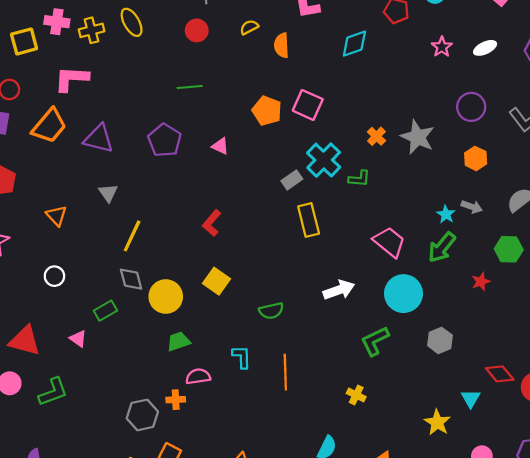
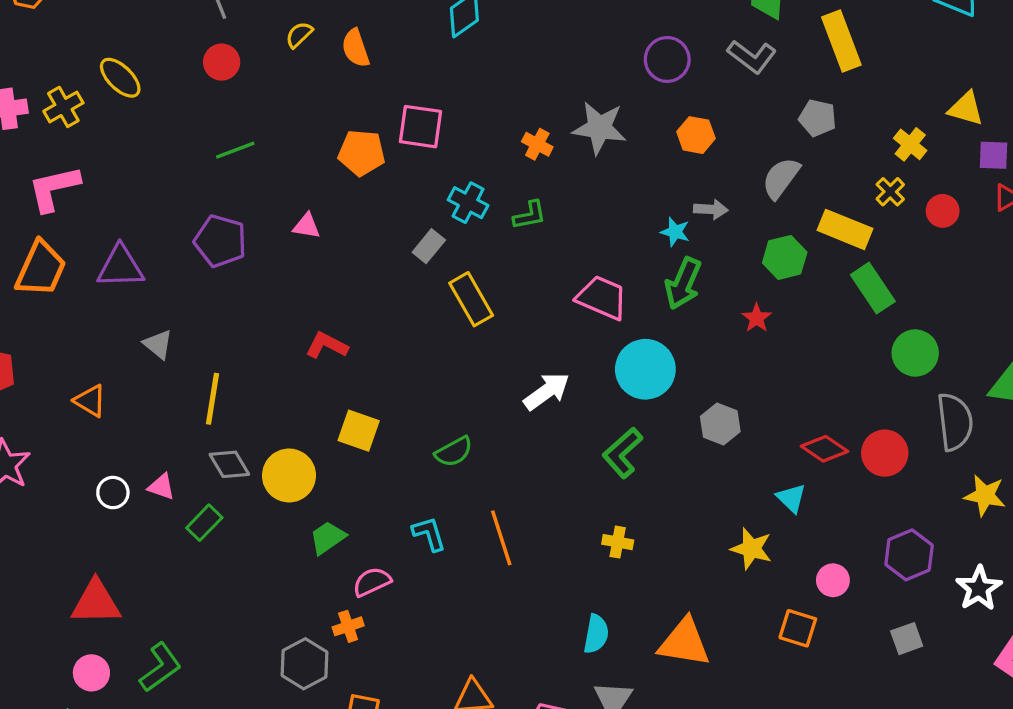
cyan cross: (324, 160) -> (468, 203), size x0.7
red L-shape: (212, 223) -> (327, 345), turned 92
pink triangle: (78, 339) -> (161, 487), moved

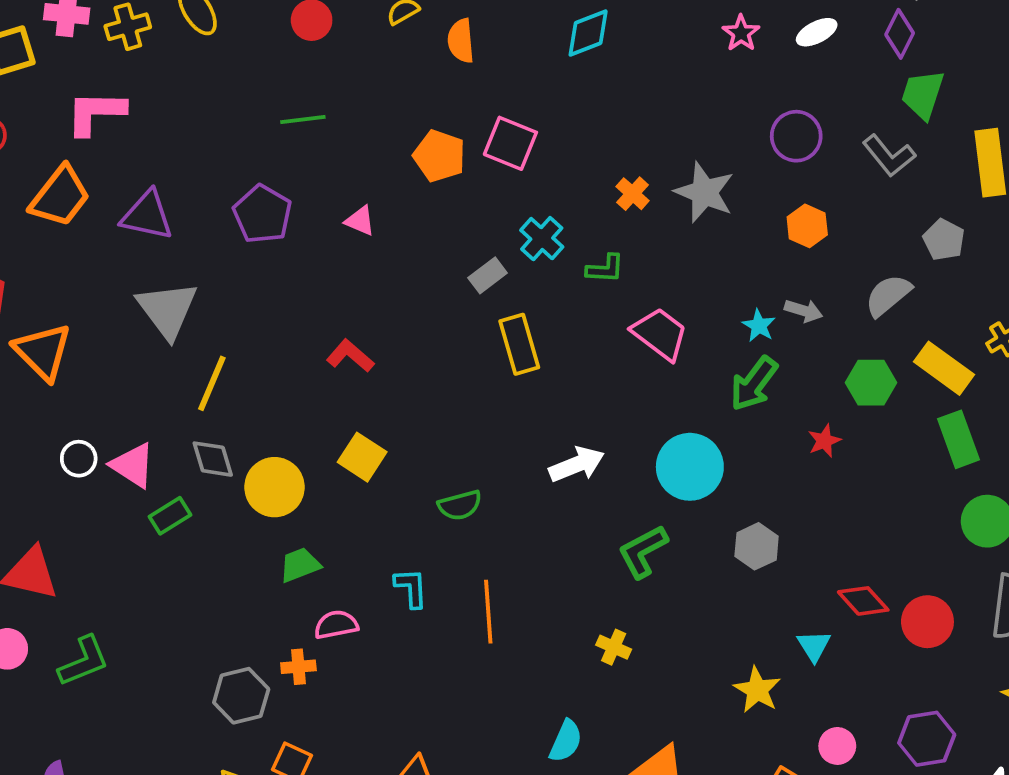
pink trapezoid: (602, 298) -> (660, 334), moved
gray triangle: (158, 344) -> (167, 310), size x1.8
orange triangle: (90, 401) -> (43, 352), moved, size x1.6
pink triangle: (161, 487) -> (133, 465), size x1.5

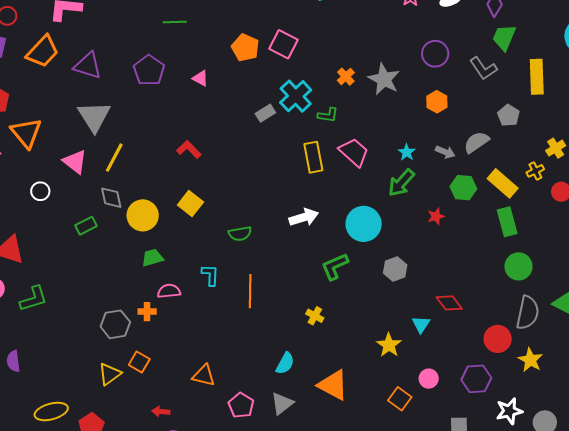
cyan cross: (542, 239) -> (296, 96), size x1.4
gray arrow: (804, 311) -> (445, 152), moved
yellow rectangle: (519, 344) -> (313, 157), moved
pink triangle: (133, 465) -> (75, 162), moved
red circle: (927, 622) -> (498, 339), moved

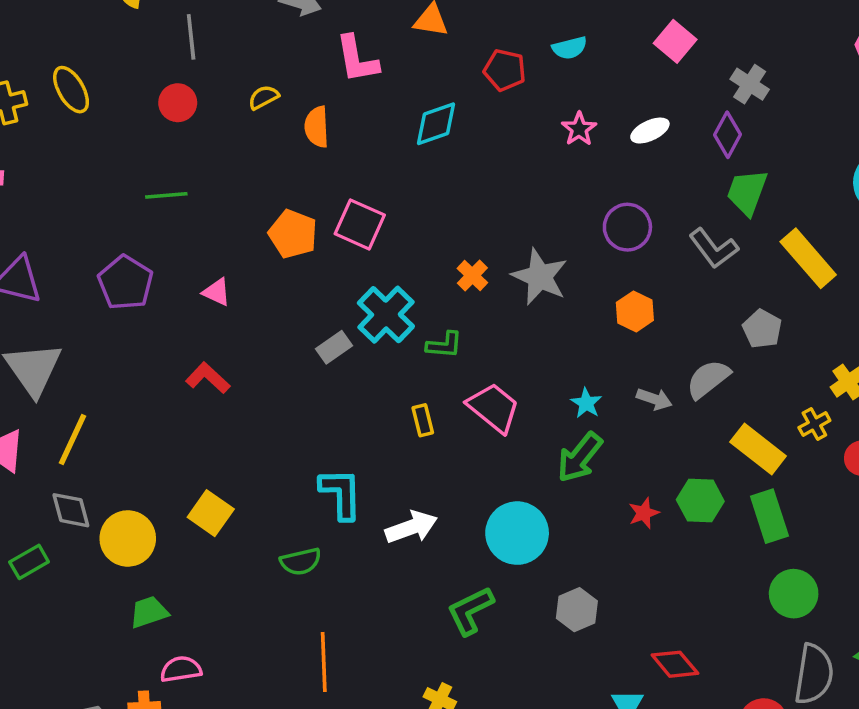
yellow rectangle: (537, 77) -> (808, 258), turned -36
red L-shape: (189, 149) -> (208, 378), moved
yellow rectangle: (313, 157) -> (423, 420), size x0.6
green hexagon: (463, 188) -> (700, 501), moved
cyan L-shape: (210, 275) -> (341, 494), moved, size x1.4

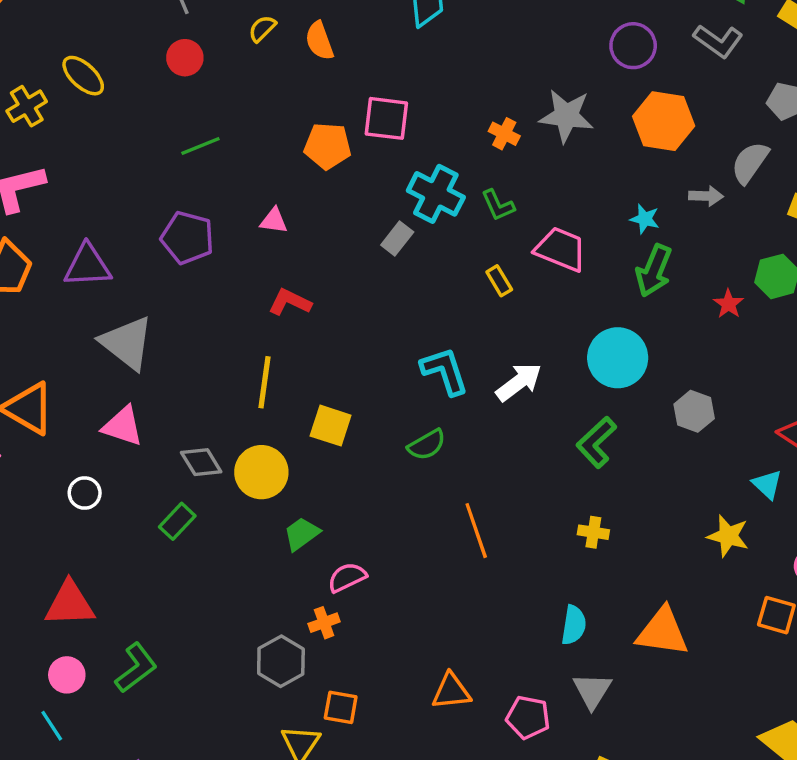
orange hexagon: (635, 311) -> (664, 121), size x1.6
green L-shape: (444, 345) -> (498, 205), turned 78
yellow line: (72, 439) -> (264, 382), moved

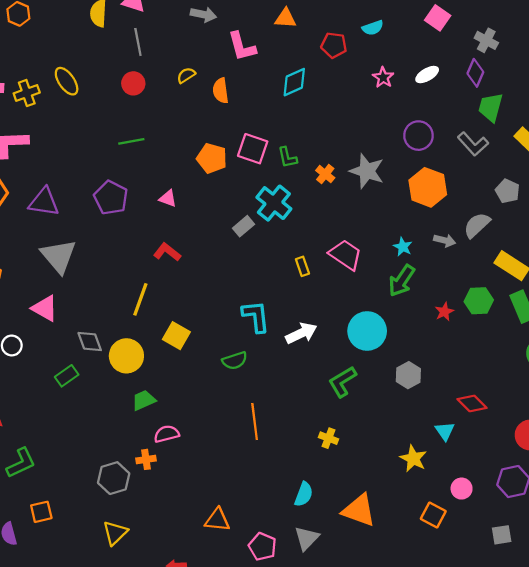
green L-shape: (498, 205) -> (287, 158), moved
orange square: (341, 707) -> (41, 512), moved, turned -35

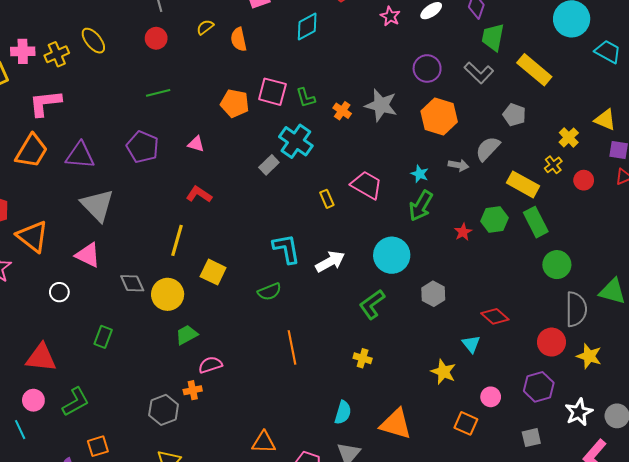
green rectangle: (67, 376) -> (103, 337), moved, turned -30

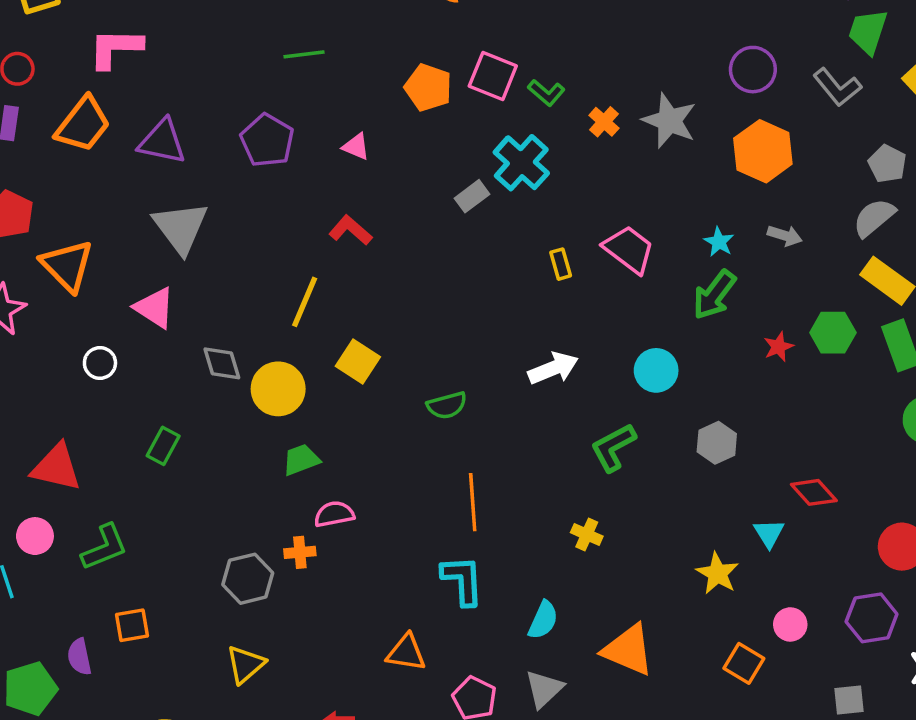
green L-shape: (306, 98) -> (546, 93), turned -40
gray semicircle: (488, 149) -> (874, 218), moved
cyan L-shape: (286, 249) -> (462, 580), moved
cyan circle: (392, 255) -> (656, 370), size x0.7

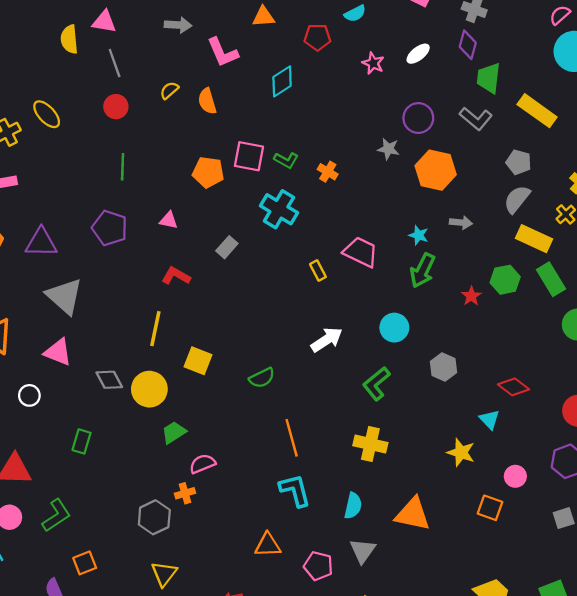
green line: (304, 54) -> (123, 167), turned -70
gray star: (669, 121) -> (388, 149), moved, size x0.6
gray rectangle: (472, 196) -> (227, 247), moved
yellow cross: (587, 534) -> (370, 444), size x1.6

